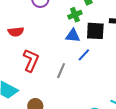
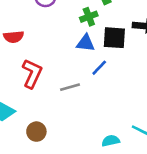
gray line: (61, 71) -> (70, 87), turned 49

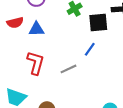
red semicircle: (14, 37) -> (15, 23), moved
blue triangle: (86, 43) -> (36, 29), moved

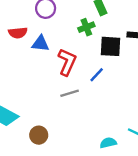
red L-shape: (36, 63) -> (67, 62), moved

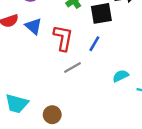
blue triangle: (40, 44) -> (33, 26), turned 48
cyan semicircle: (108, 143) -> (121, 76), moved

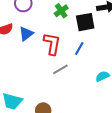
blue triangle: (33, 26) -> (26, 34), turned 42

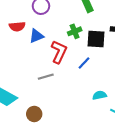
green cross: (61, 11) -> (75, 31), moved
gray line: (60, 69) -> (46, 77), moved

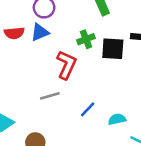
blue triangle: (36, 36) -> (40, 32), moved
blue line: (84, 63) -> (88, 109), moved

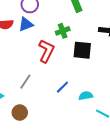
black square: (113, 49) -> (82, 50), moved
gray line: (50, 96) -> (25, 82), moved, turned -42

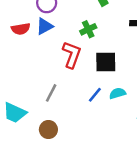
black square: (82, 50) -> (106, 62), moved
cyan semicircle: (86, 96) -> (117, 93), moved

